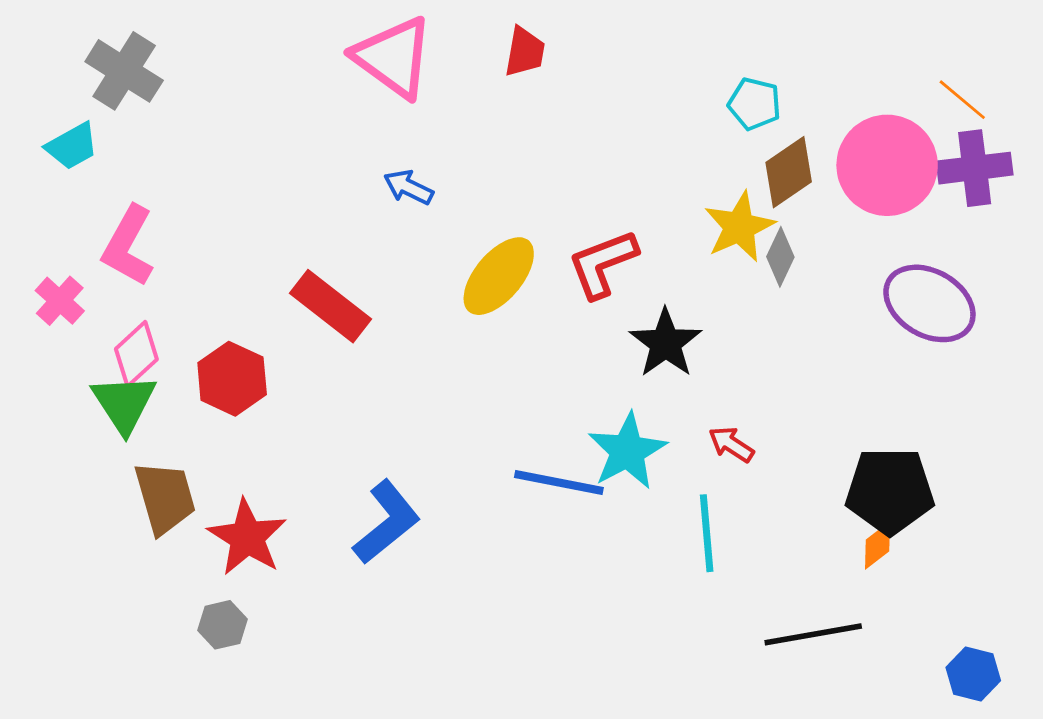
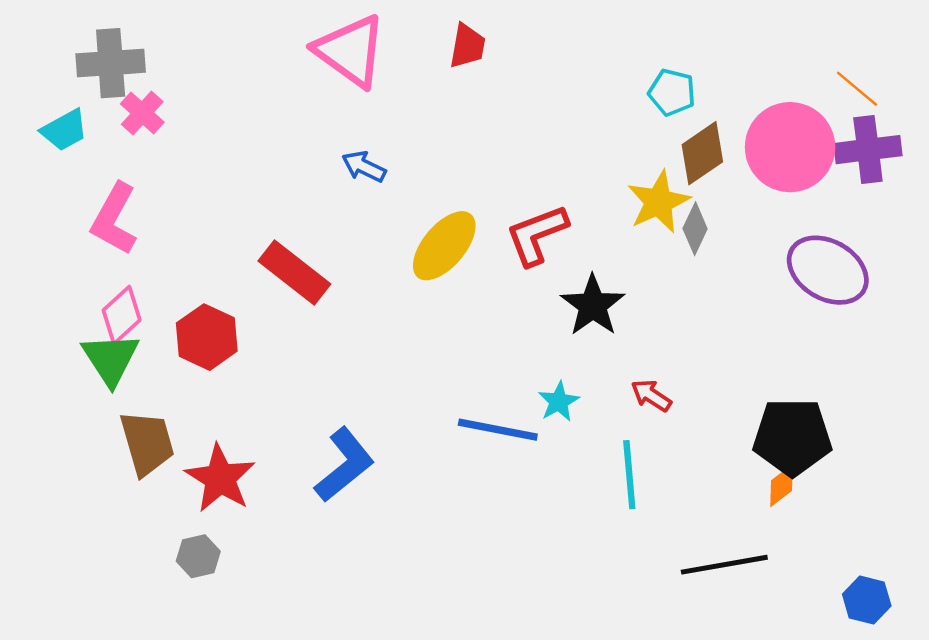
gray cross: (124, 71) -> (111, 63), turned -36
pink cross: (60, 301) -> (142, 113), moved
cyan star: (627, 451) -> (559, 402), size x0.6

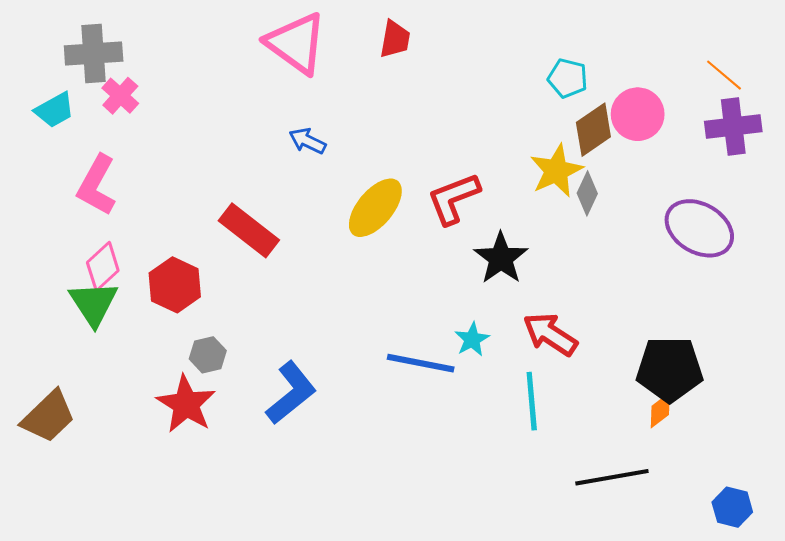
pink circle: (790, 147) -> (638, 114), moved, size x0.7
red arrow: (651, 395) -> (550, 334), size x1.6
brown trapezoid: (147, 443) -> (48, 417), moved, turned 62
gray hexagon: (198, 556) -> (208, 355), moved

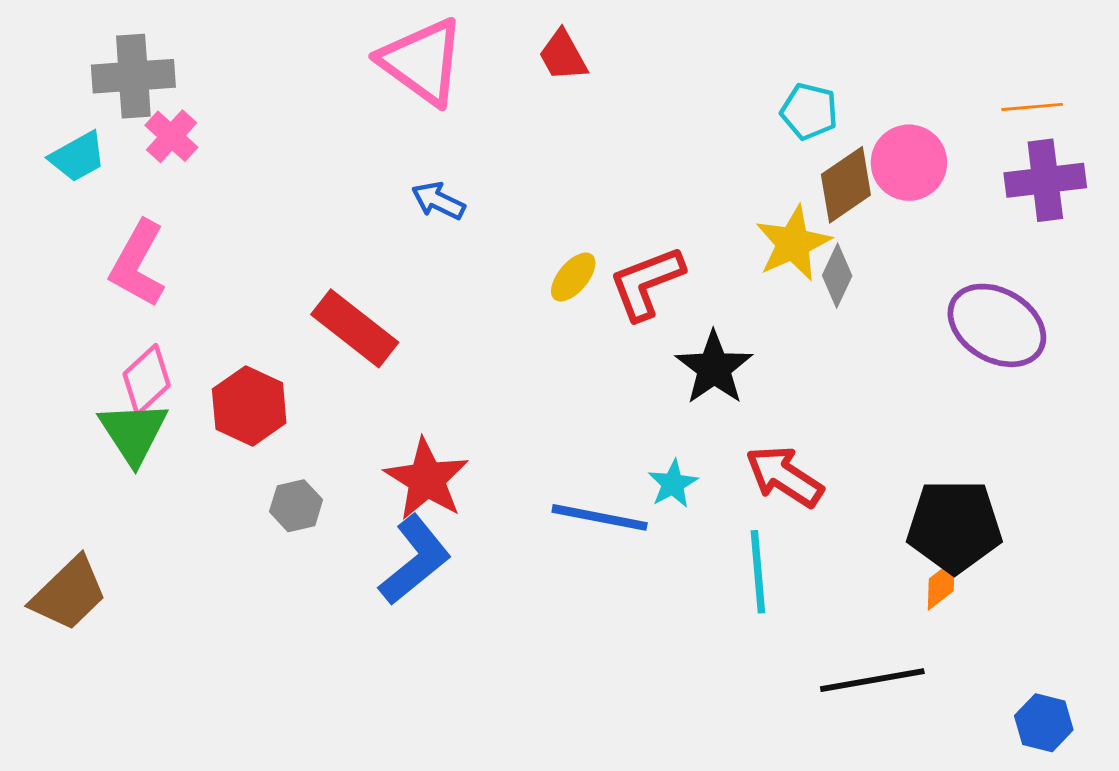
red trapezoid: (395, 39) -> (563, 56), turned 141
orange line: (724, 75) -> (1032, 107), turned -45
yellow ellipse: (375, 208) -> (573, 277), moved, size x0.6
red star: (186, 404) -> (427, 479), moved

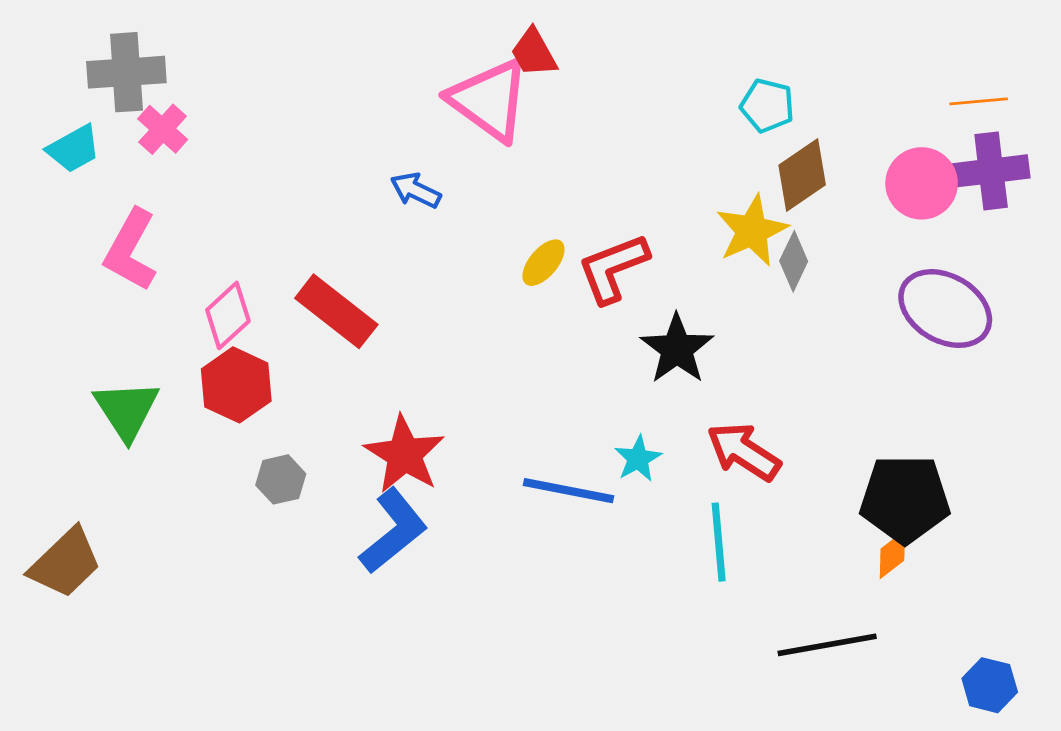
pink triangle: (422, 61) -> (489, 100), moved
pink circle: (909, 163) -> (922, 183), moved
pink diamond: (147, 380) -> (228, 315), moved

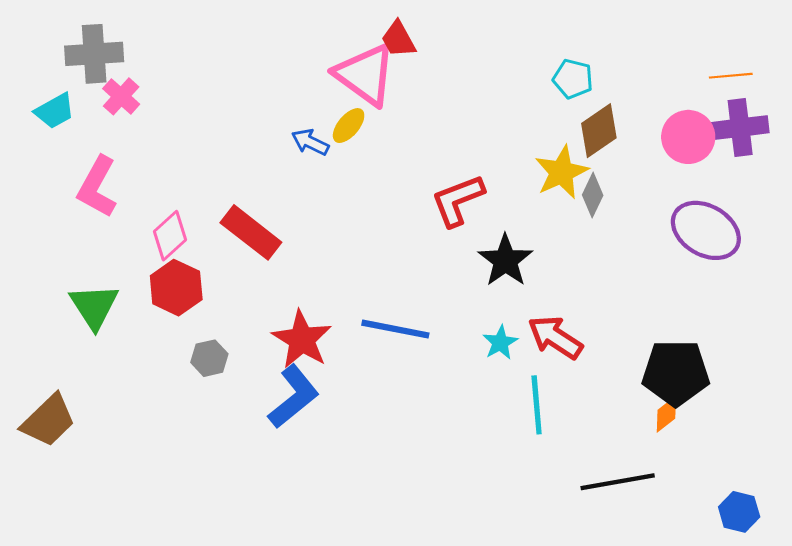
yellow ellipse: (543, 263) -> (349, 126), moved
cyan star: (638, 459) -> (500, 343), moved
blue line: (569, 491) -> (395, 329), moved

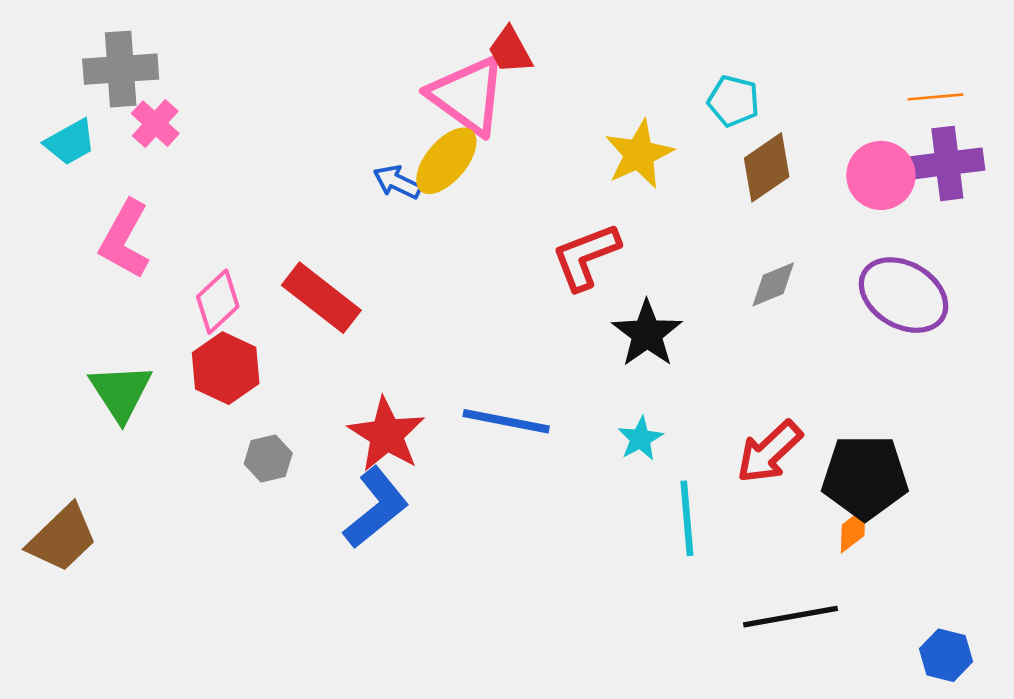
yellow ellipse: (349, 126) -> (446, 161), size x1.5
yellow star: (561, 172) -> (639, 154), moved
gray diamond: (593, 195) -> (773, 284), moved, turned 42
red arrow: (555, 337) -> (769, 452), moved, turned -76

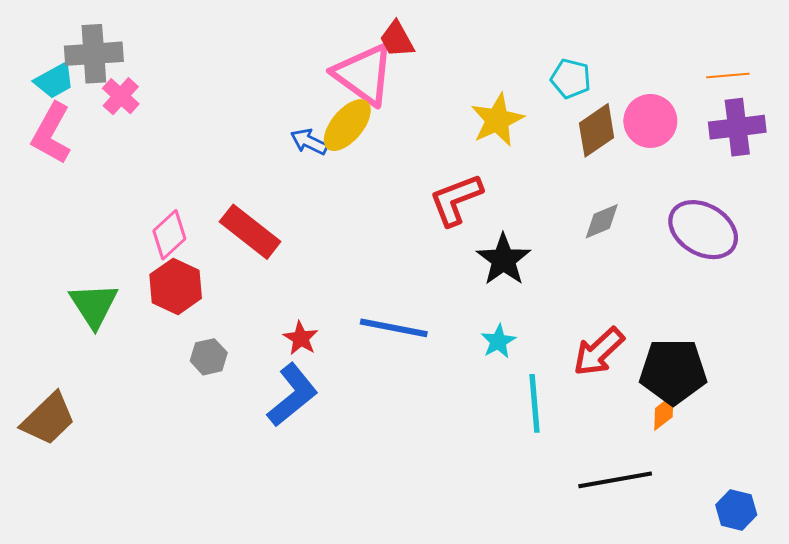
cyan trapezoid: (70, 142) -> (55, 81), moved
pink circle: (881, 175) -> (650, 121), moved
pink L-shape: (125, 239) -> (51, 133), moved
red star: (387, 435) -> (301, 338), size x0.6

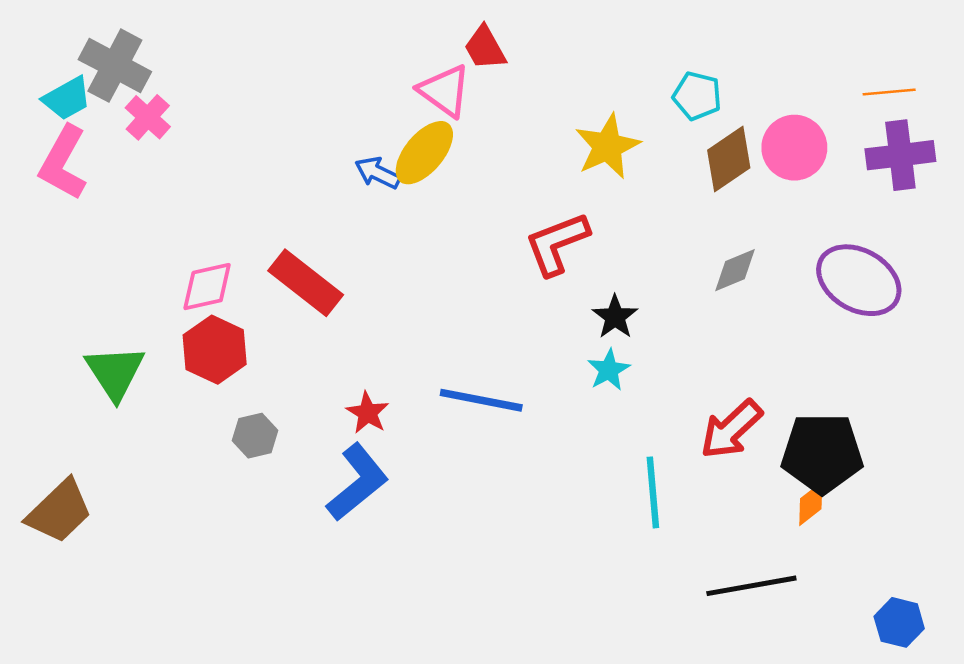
gray cross: (94, 54) -> (115, 66), turned 32
pink triangle: (364, 74) -> (445, 91), size x0.7
pink diamond: (169, 235) -> (207, 287), turned 30
black star: (503, 260) -> (615, 317), size x0.7
cyan star: (498, 341) -> (609, 370), moved

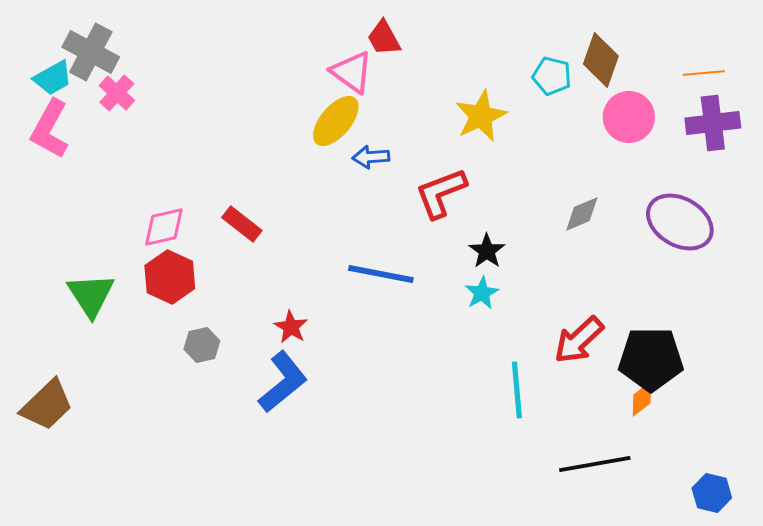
brown diamond: (729, 159) -> (601, 60), moved, turned -36
blue arrow: (378, 173) -> (371, 157), moved, turned -30
red rectangle: (306, 283) -> (242, 224), size x0.7
blue line: (481, 400) -> (381, 274), moved

